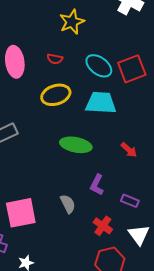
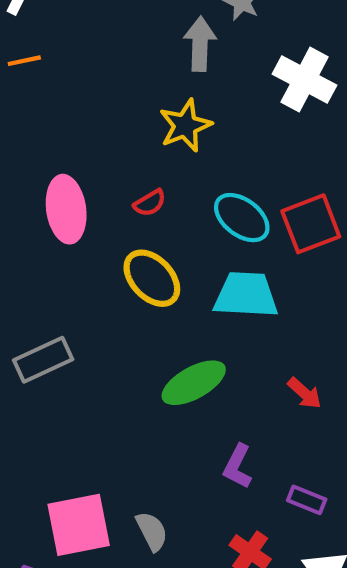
red semicircle: (55, 59) -> (150, 203), turned -42
yellow ellipse: (56, 95) -> (152, 278), turned 64
green ellipse: (76, 145) -> (194, 383), turned -40
gray semicircle: (68, 204) -> (152, 531), moved

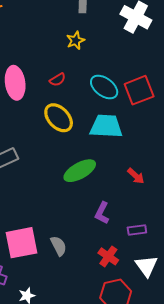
yellow star: (185, 126) -> (75, 40), size x0.7
purple rectangle: (307, 500) -> (137, 230), turned -30

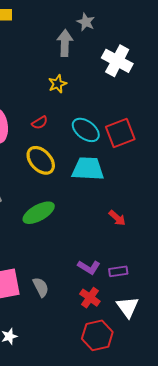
green ellipse: (80, 171) -> (39, 213), moved
purple L-shape: (102, 213) -> (89, 267), moved, turned -85

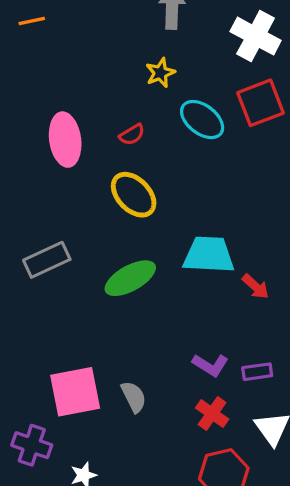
cyan ellipse: (86, 130) -> (202, 120), moved
red square: (120, 133) -> (261, 103), moved
cyan trapezoid: (88, 169) -> (209, 255), moved

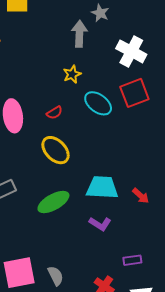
red arrow: (256, 287) -> (141, 196), moved
purple L-shape: (210, 365) -> (100, 224), moved

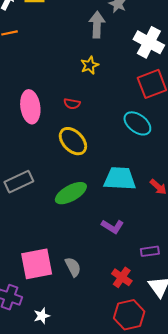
cyan ellipse: (98, 103) -> (137, 123), moved
red semicircle: (54, 113) -> (72, 104), turned 42
purple L-shape: (100, 224) -> (112, 226), moved

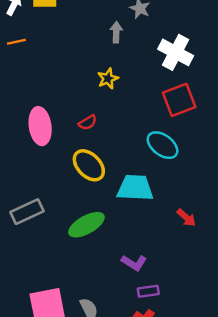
gray arrow: (97, 25) -> (116, 32), size x0.7
red semicircle: (72, 104) -> (88, 123), turned -42
cyan trapezoid: (120, 179) -> (135, 188), moved
purple rectangle: (150, 251) -> (148, 291), moved

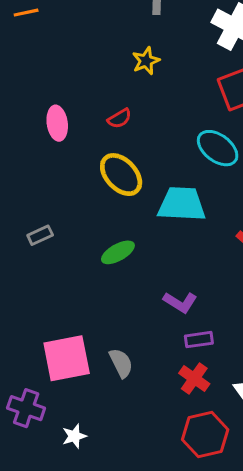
pink ellipse: (40, 126) -> (57, 123), size x0.7
gray rectangle: (27, 212) -> (40, 235), size x0.6
green ellipse: (86, 225) -> (118, 252), size x0.7

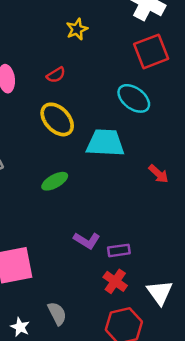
purple L-shape: (180, 302) -> (87, 241), moved
gray semicircle: (121, 363) -> (57, 313), moved
white star: (74, 436) -> (20, 327), turned -30

